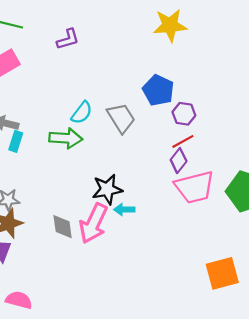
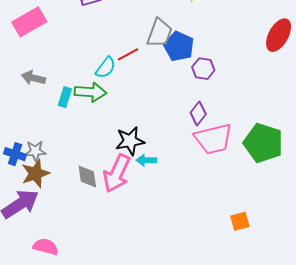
gray trapezoid: (121, 118) -> (160, 33), moved, turned 52
cyan rectangle: (16, 141) -> (65, 97), moved
red line: (183, 141) -> (128, 54), moved
orange square: (222, 273) -> (240, 221), size x0.6

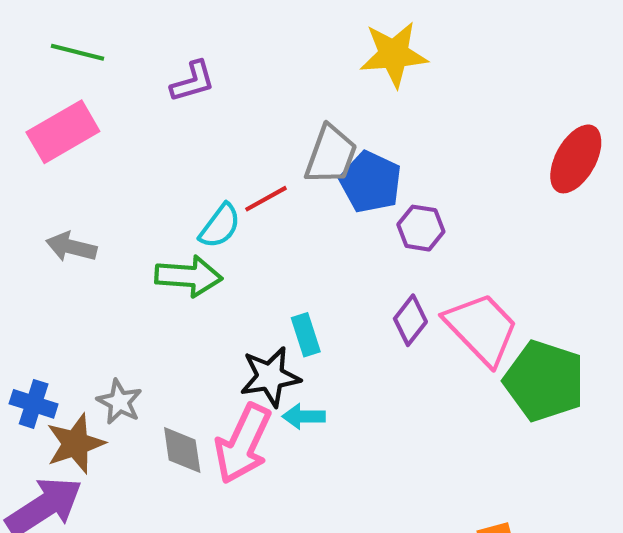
cyan rectangle: (65, 97) -> (306, 335), moved, turned -36
pink trapezoid: (213, 139) -> (482, 329), moved, turned -120
gray star: (35, 151) -> (119, 402), moved, turned 30

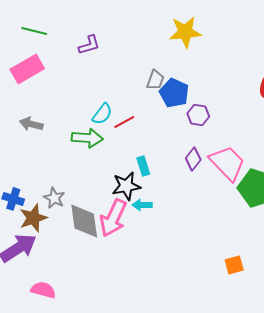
gray trapezoid: (331, 155) -> (155, 80), size x0.7
red line: (266, 199) -> (124, 122), moved
gray diamond: (182, 450) -> (84, 221), size x1.5

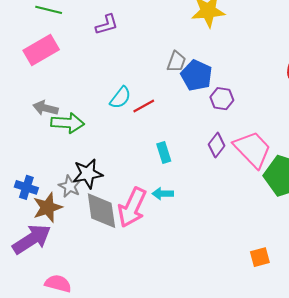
green arrow: (87, 138) -> (68, 123), moved
black star: (126, 186) -> (88, 174), moved

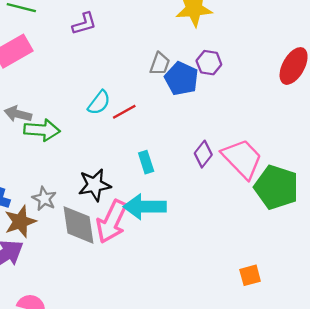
purple hexagon: (222, 99) -> (209, 63), moved
black star: (88, 174) -> (95, 185), moved
cyan arrow: (163, 194) -> (145, 207), size x1.8

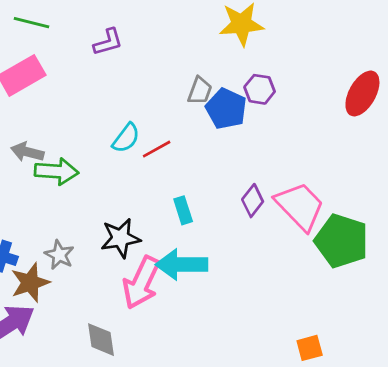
gray diamond: (79, 225) -> (101, 340), moved, size x0.7

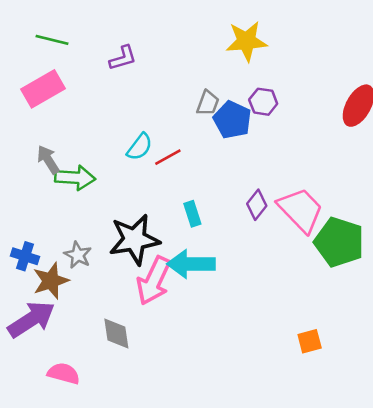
gray arrow: (27, 152) -> (48, 160), turned 44
black star: (121, 238) -> (134, 240), size x1.4

